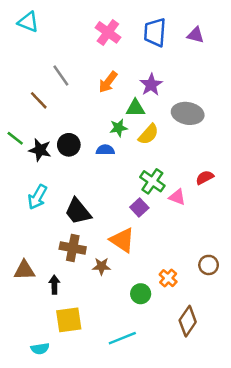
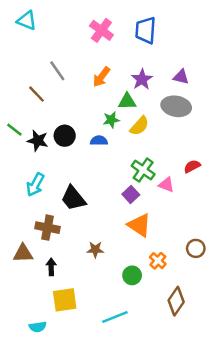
purple triangle: (196, 35) -> (181, 77), moved
orange triangle: (122, 240) -> (139, 225), moved
brown cross: (73, 248) -> (48, 228), moved

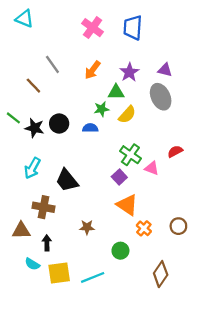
gray ellipse: (176, 106) -> (161, 97), turned 55
orange cross: (158, 261) -> (144, 228), moved
cyan line: (115, 317) -> (93, 277), moved
cyan semicircle: (38, 327) -> (32, 264), moved, turned 40

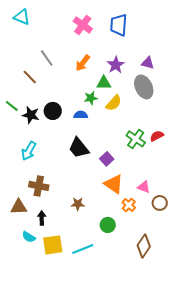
green cross: (130, 155) -> (136, 139), moved
pink triangle: (152, 168) -> (144, 187), moved
black trapezoid: (67, 180) -> (79, 148), moved

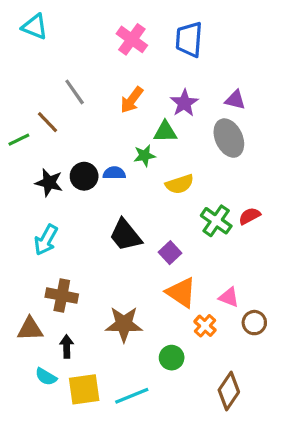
yellow semicircle: (114, 103) -> (180, 184), moved, turned 30
green line: (12, 106) -> (19, 140), moved, turned -64
blue semicircle: (81, 115) -> (114, 173), moved
brown star: (78, 204) -> (124, 324), size x1.6

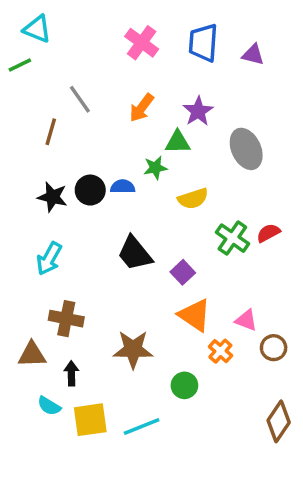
purple triangle: (235, 100) -> (253, 55), moved
brown line: (47, 122) -> (51, 132), turned 60
green line: (19, 140) -> (20, 65), moved
brown diamond: (229, 391) -> (279, 421), moved

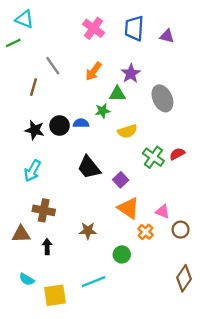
brown star: (133, 349) -> (88, 231), size x0.7
cyan semicircle: (49, 406) -> (27, 279), moved
yellow square: (90, 420) -> (55, 295), moved

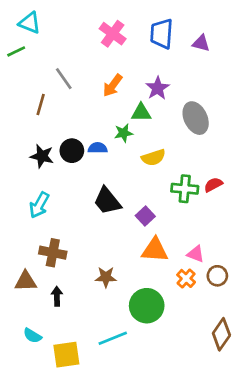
green cross: (153, 157) -> (185, 189), turned -30
orange triangle: (129, 208) -> (155, 250), turned -30
orange cross: (146, 232) -> (186, 278), moved
green circle: (122, 254) -> (147, 306), size x1.6

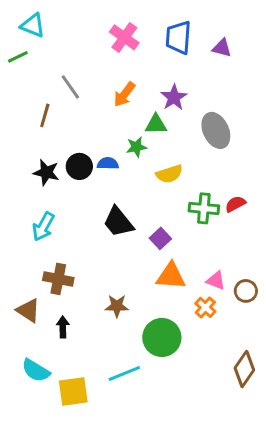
brown circle: (217, 276) -> (246, 291), moved
brown triangle: (26, 281) -> (28, 310), turned 35
cyan semicircle: (32, 336) -> (36, 370), size x1.4

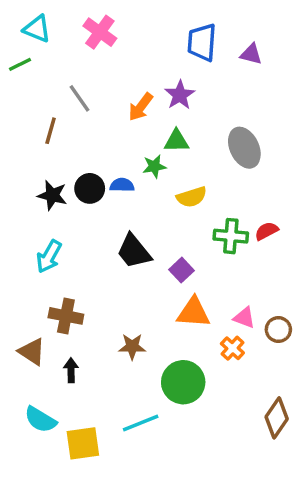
pink cross: (124, 37) -> (100, 32), moved
purple star: (174, 97) -> (180, 95), moved

